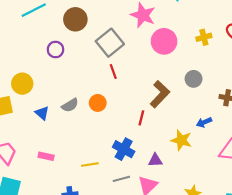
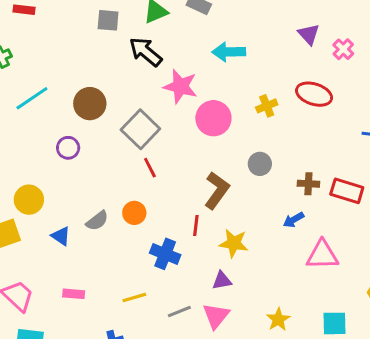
blue arrow: (204, 122) -> (294, 220), moved
yellow star: (181, 140) -> (234, 243), moved
blue cross: (124, 149) -> (165, 254), moved

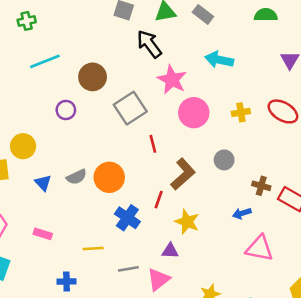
red line: (150, 168) -> (153, 144), moved
orange circle: (134, 213) -> (109, 177), size x1.5

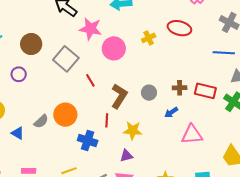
gray circle: (224, 160) -> (149, 93), moved

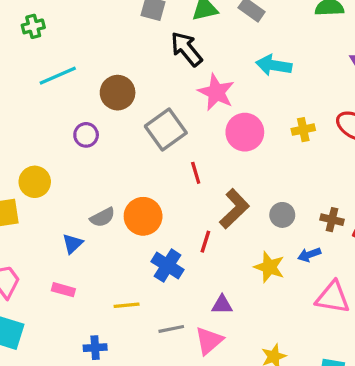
yellow star: (133, 131) -> (269, 267), moved
blue triangle: (18, 133) -> (73, 244), moved, turned 32

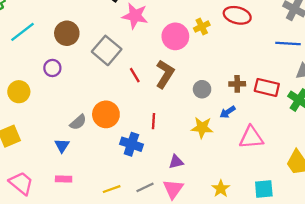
pink circle: (245, 132) -> (175, 36), moved
yellow circle: (35, 182) -> (19, 92), moved
brown L-shape: (234, 209) -> (165, 74), moved
yellow line: (127, 305) -> (112, 189), moved

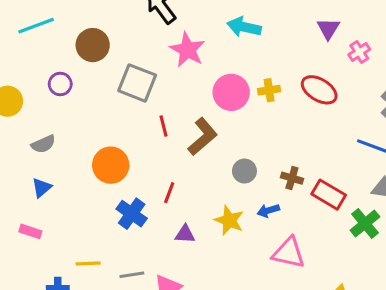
gray square: (107, 50) -> (137, 83), turned -36
gray semicircle: (78, 122) -> (43, 144), moved
purple triangle: (176, 162) -> (185, 234), moved

